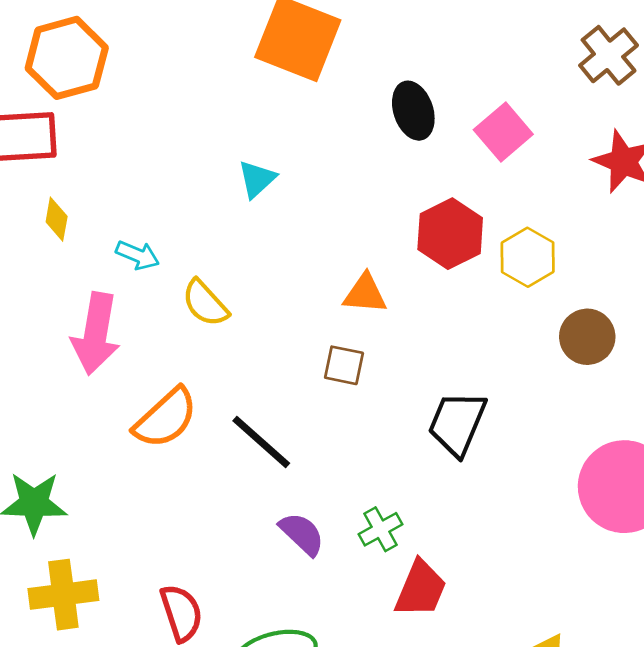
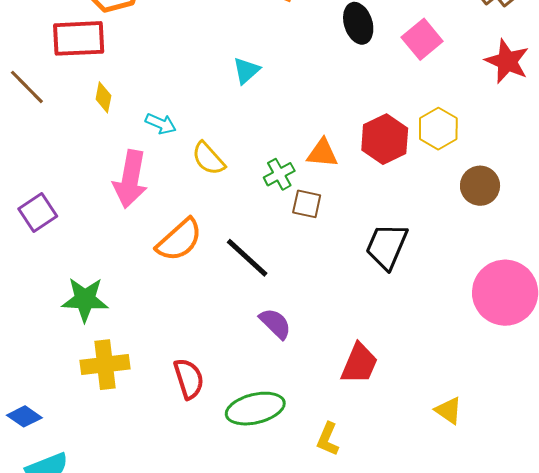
red hexagon: (450, 234) -> (385, 139), moved
green cross: (380, 529) -> (279, 174), moved

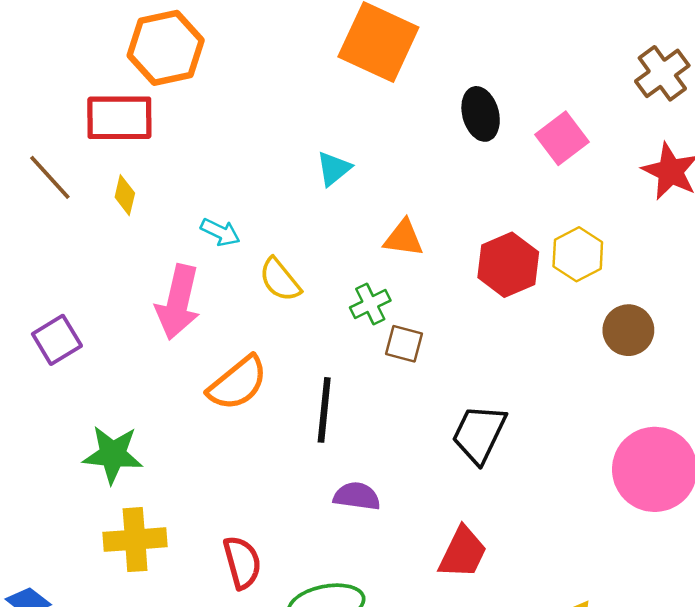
yellow diamond: (103, 97) -> (125, 195), moved
orange triangle: (322, 153) -> (404, 238), moved
black trapezoid: (387, 246) -> (479, 434), moved
black line: (247, 258) -> (324, 410), turned 51
purple semicircle: (275, 324) -> (357, 496), turned -39

